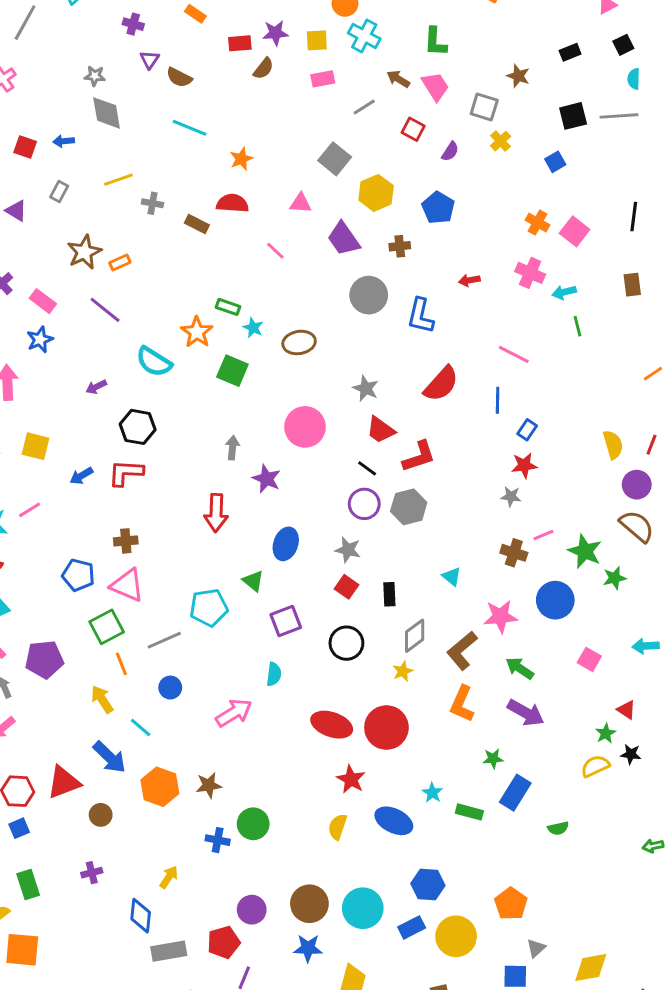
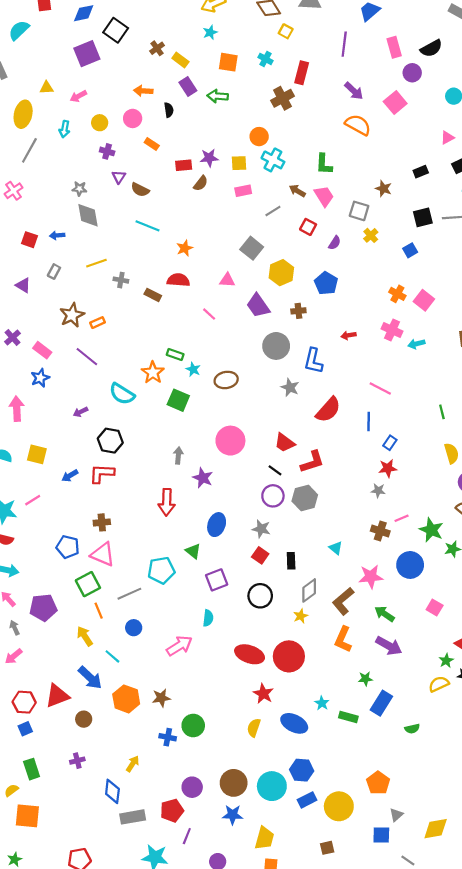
green line: (577, 326) -> (442, 412), moved
gray star: (366, 388) -> (290, 387), moved
blue hexagon: (428, 884) -> (302, 770), moved

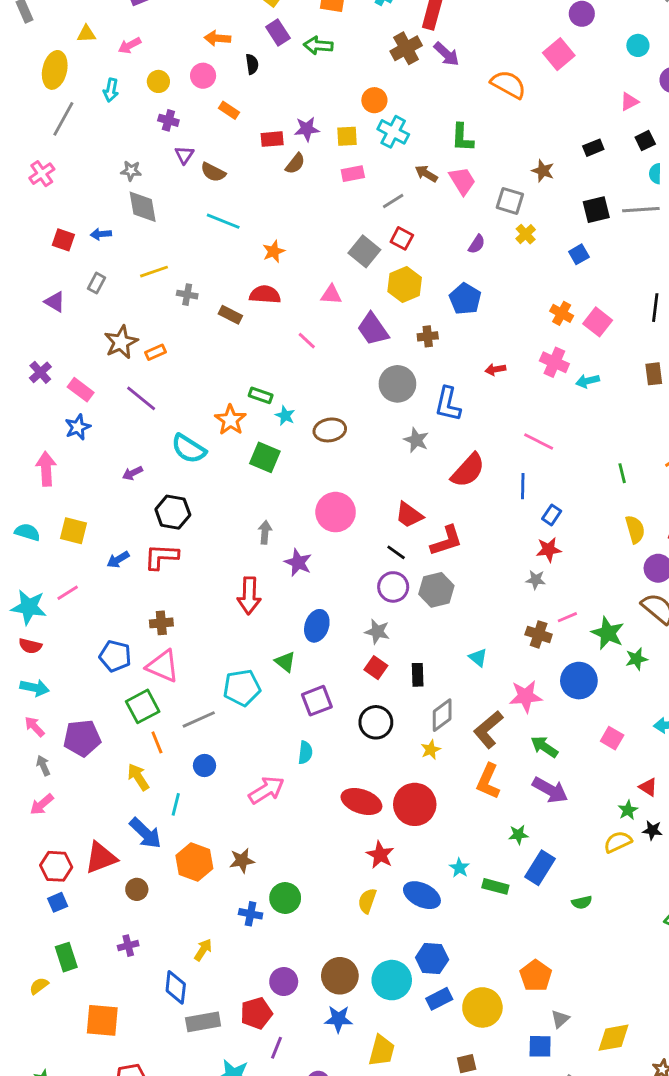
purple arrow: (354, 91) -> (446, 54), moved
red square: (308, 227) -> (402, 238), moved
cyan line: (112, 656) -> (176, 804), turned 63
orange square: (27, 816) -> (102, 1020), moved

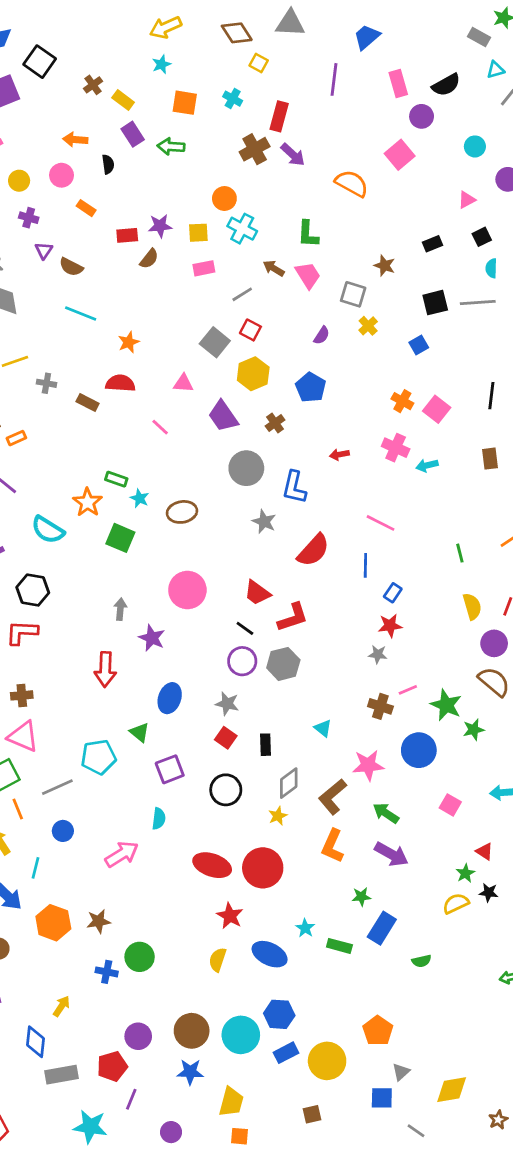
brown cross: (428, 336) -> (275, 423), turned -30

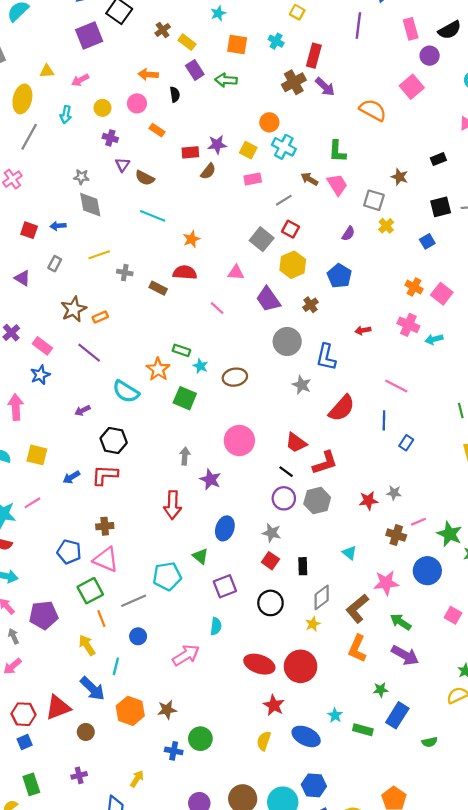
yellow square: (198, 233) -> (248, 150), turned 30
red star: (390, 626) -> (368, 501), moved

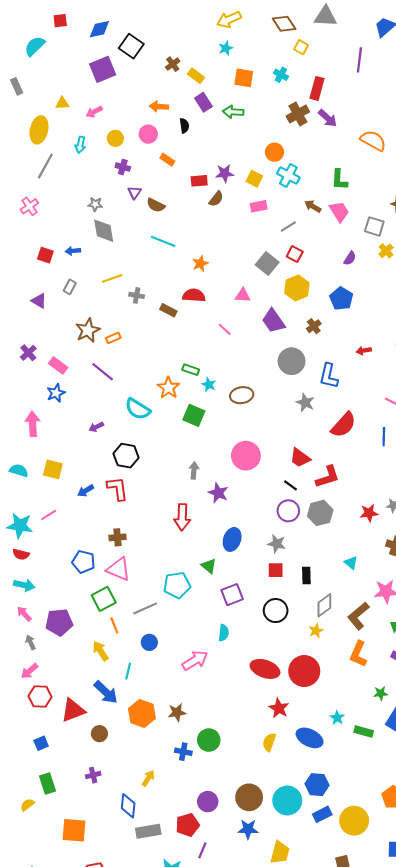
red L-shape: (105, 475) -> (117, 489), turned 80
red square: (270, 561) -> (276, 570), turned -35
red hexagon: (24, 714) -> (40, 697), moved

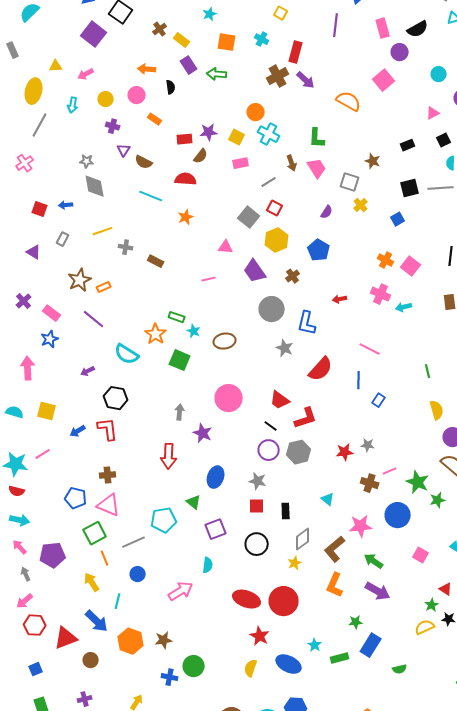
purple square: (103, 69) -> (94, 34), turned -30
brown arrow: (313, 206) -> (292, 163), turned -140
red semicircle: (194, 295) -> (186, 179), moved
pink line: (225, 329) -> (209, 279), turned -56
green rectangle: (364, 732) -> (340, 658), turned -30

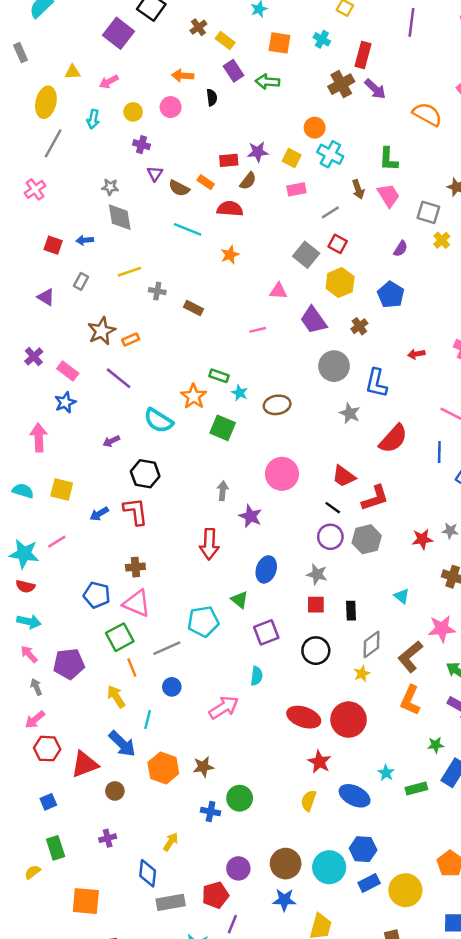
orange rectangle: (155, 119) -> (206, 182), moved

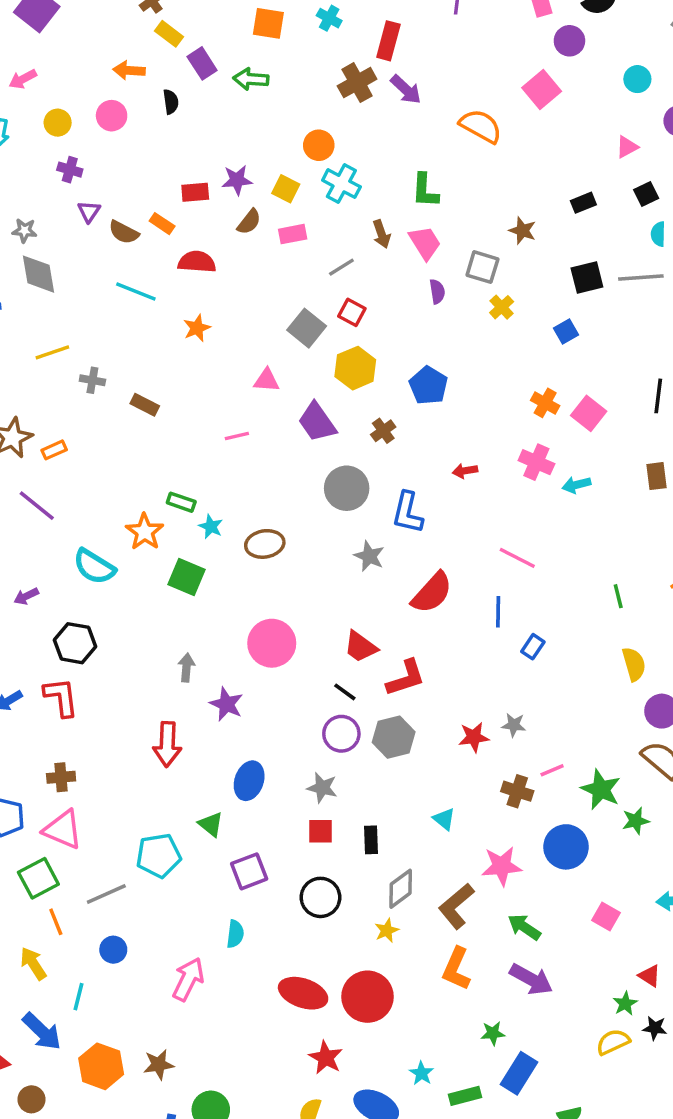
yellow rectangle: (225, 41) -> (169, 34), moved
brown semicircle: (248, 181) -> (249, 222), moved
purple semicircle: (401, 249) -> (437, 291), moved, turned -42
pink arrow: (224, 707) -> (188, 979), turned -32

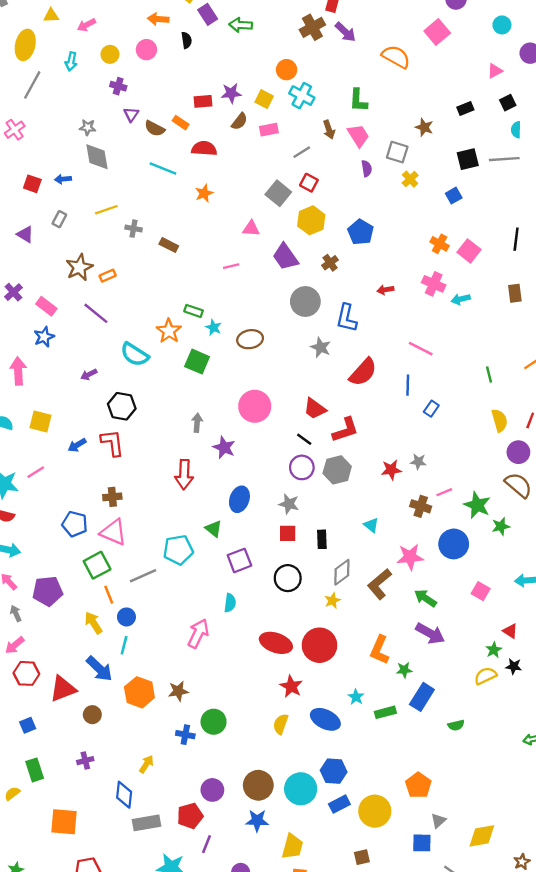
blue circle: (113, 950) -> (126, 617), moved
orange L-shape: (456, 969) -> (380, 650), moved

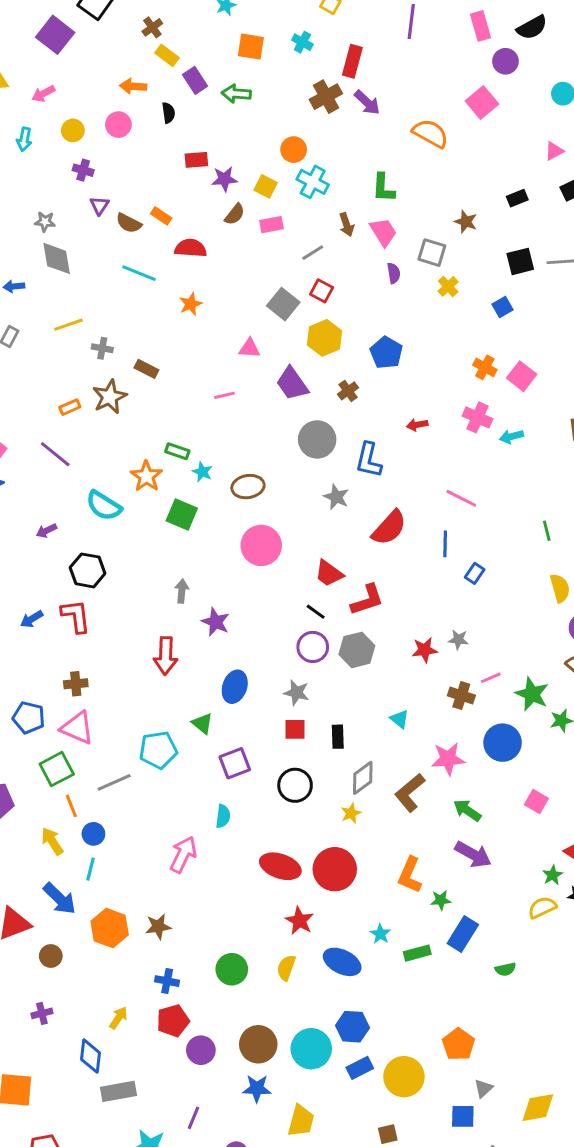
red rectangle: (203, 101) -> (196, 160), moved
brown star: (79, 267) -> (110, 397), moved
pink circle: (255, 406) -> (261, 545), moved
green circle: (214, 722) -> (232, 969), moved
red pentagon: (190, 816) -> (173, 1021), moved

